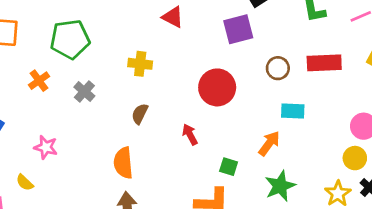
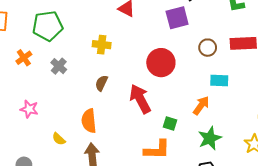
red arrow: (190, 134) -> (140, 99), size x1.8
yellow semicircle: (25, 183) -> (59, 139), moved

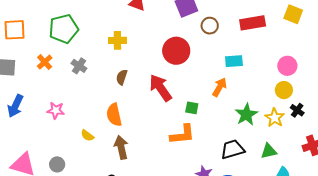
brown circle: (208, 48) -> (210, 26), moved
green star: (210, 138) -> (246, 114), moved

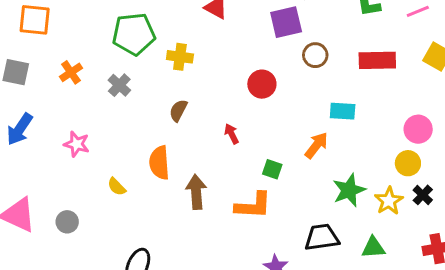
green pentagon: (64, 29) -> (134, 34), moved
red circle: (176, 51) -> (262, 84), size x0.7
red arrow: (161, 88) -> (232, 134), size x0.5
brown arrow: (121, 147) -> (196, 192), moved

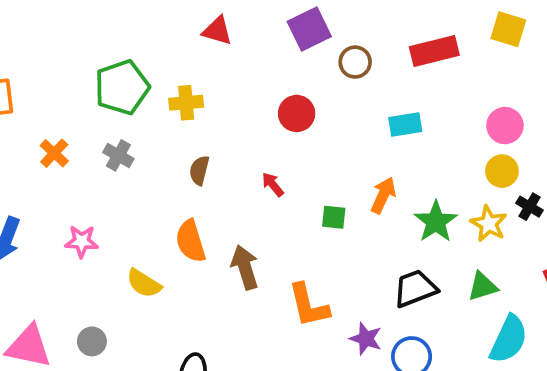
orange arrow: (316, 145) -> (383, 195), moved
yellow semicircle: (117, 187) -> (144, 283), size x1.4
orange L-shape: (253, 205) -> (309, 305), moved, turned 87

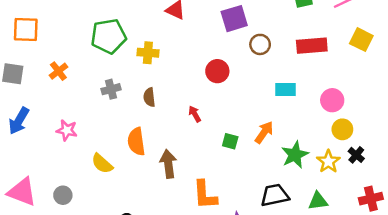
pink circle: (505, 126) -> (332, 100), moved
gray cross: (118, 155) -> (111, 89), moved, turned 36
brown semicircle: (199, 170) -> (149, 97), turned -30

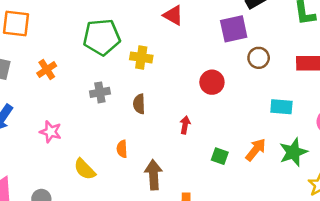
red arrow: (195, 114) -> (185, 125), turned 35
orange semicircle: (136, 142) -> (122, 149), size x0.6
green star: (295, 155) -> (293, 152), moved

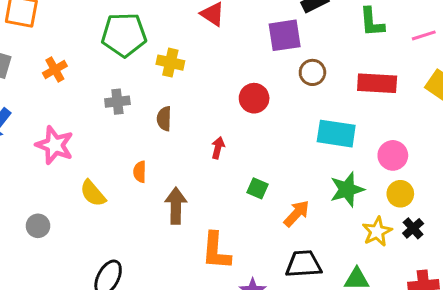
cyan rectangle: (281, 107) -> (336, 134), size x1.4
pink star: (51, 132) -> (55, 145), size x1.4
orange arrow: (256, 150) -> (297, 213), moved

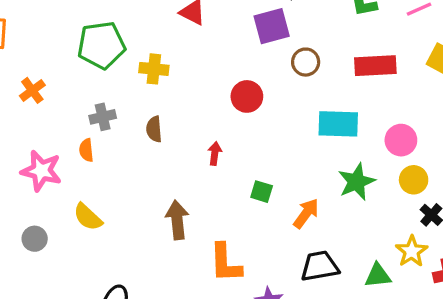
orange semicircle: (140, 172) -> (86, 150), moved
gray circle: (38, 226) -> (35, 239), moved
yellow star: (377, 232) -> (412, 251), moved

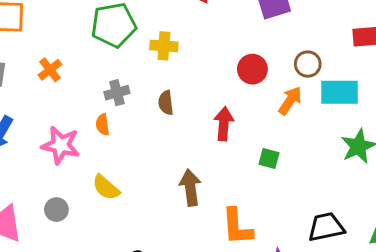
brown circle: (306, 62) -> (308, 64), moved
red arrow: (215, 153) -> (224, 124), size x1.5
orange arrow: (306, 213) -> (290, 101), moved

